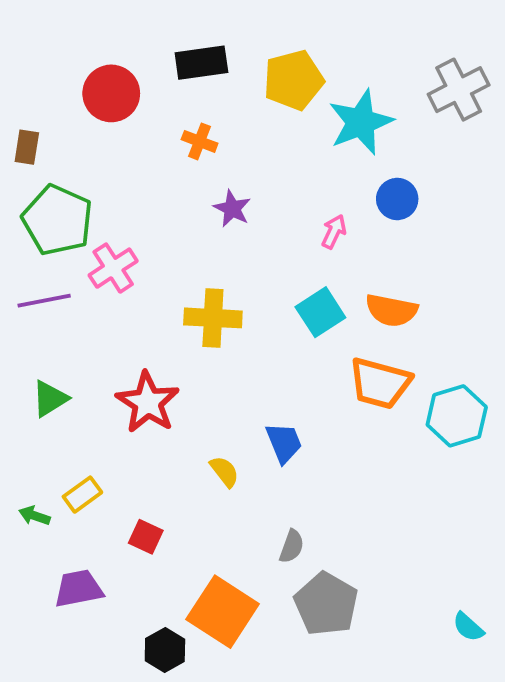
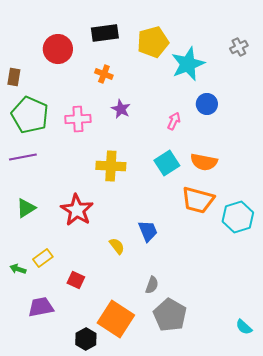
gray cross: (459, 90) -> (239, 47), size x0.6
pink cross: (113, 268) -> (78, 119), moved, turned 30

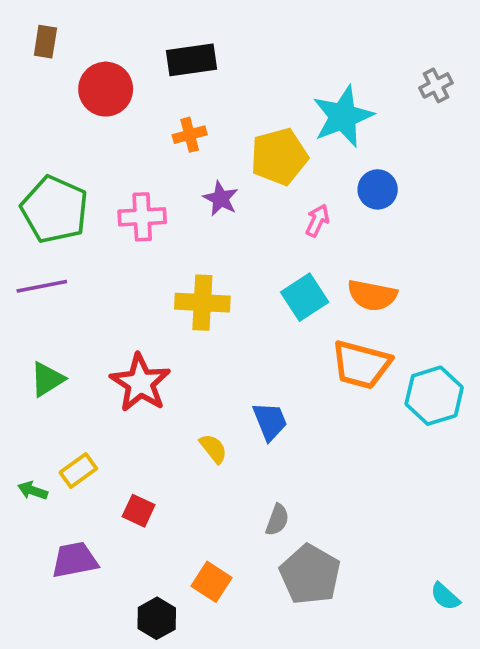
yellow pentagon: (153, 42) -> (279, 157), moved
orange cross: (104, 74) -> (190, 135), turned -36
brown rectangle: (14, 77) -> (45, 42), moved
orange square: (116, 319) -> (212, 582), size x0.6

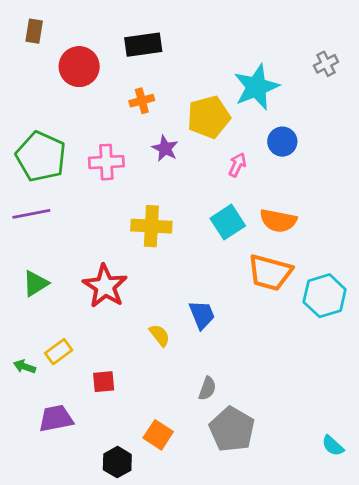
red square: (139, 511) -> (104, 382), turned -30

